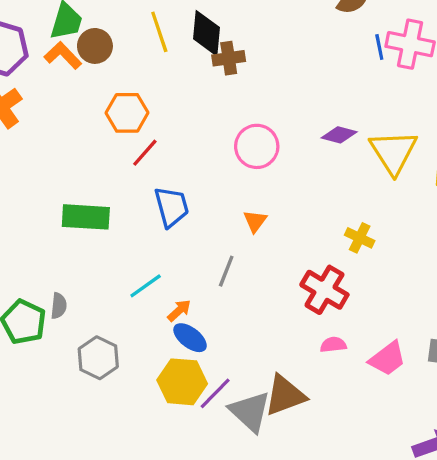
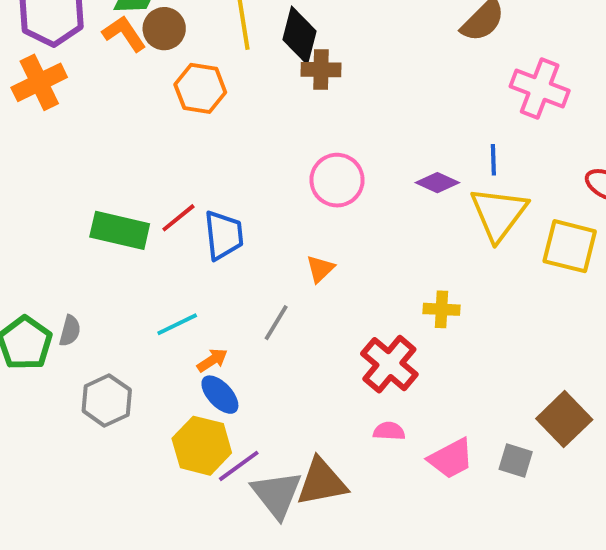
blue line: (379, 47) -> (493, 160), moved
orange hexagon: (127, 113) -> (200, 88), moved
red line: (145, 153) -> (178, 218), moved
yellow cross: (360, 238) -> (442, 309), turned -32

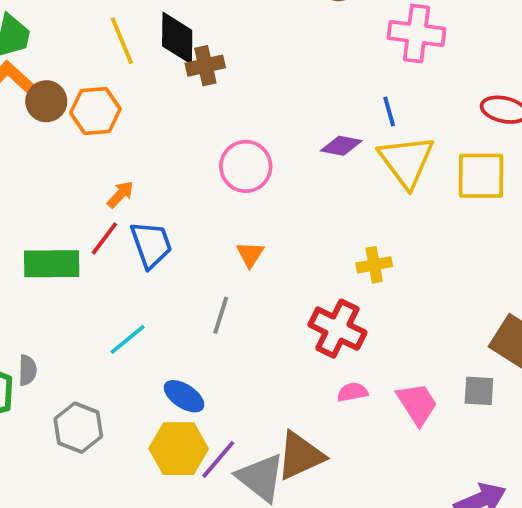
brown circle: (164, 29) -> (46, 101), moved
orange arrow: (212, 360) -> (120, 194), moved
pink trapezoid: (451, 458) -> (417, 404), turned -81

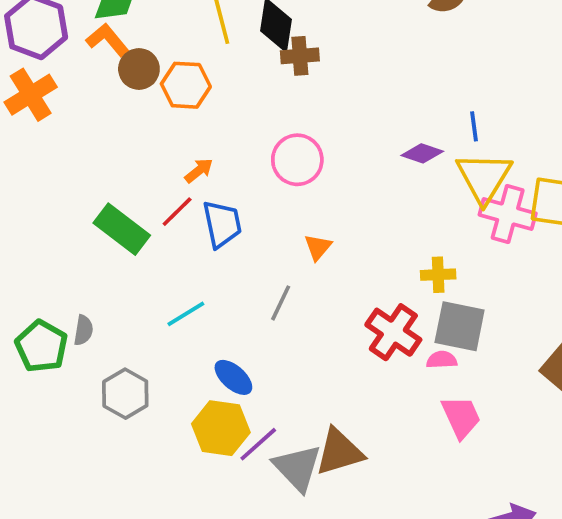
pink cross: (417, 33) -> (508, 214), moved
pink circle: (246, 166) -> (297, 160), moved
green rectangle: (52, 264) -> (122, 229), turned 30
gray square: (479, 391) -> (460, 326), moved, size x1.6
pink semicircle: (352, 392) -> (442, 360), moved

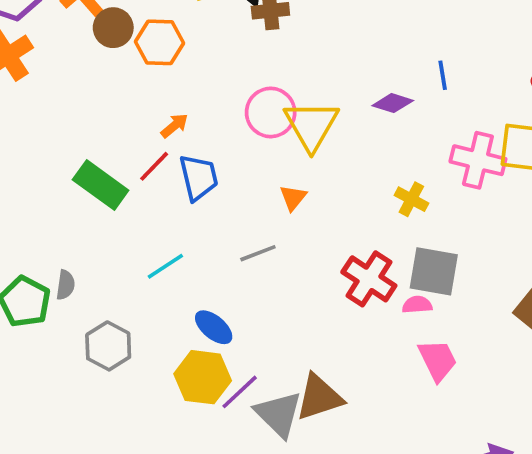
yellow triangle: (484, 178) -> (311, 125), moved
yellow cross: (438, 275) -> (411, 199), moved, turned 32
gray line: (281, 303) -> (258, 253), turned 45

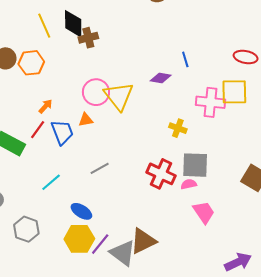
orange triangle: (293, 198) -> (86, 120), moved, turned 49

